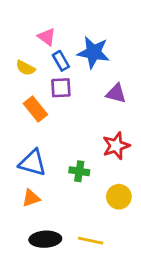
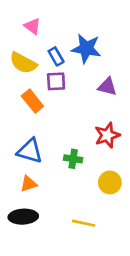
pink triangle: (47, 37) -> (32, 26), moved
yellow semicircle: (25, 68) -> (23, 63), size x1.5
black ellipse: (45, 239) -> (23, 217), moved

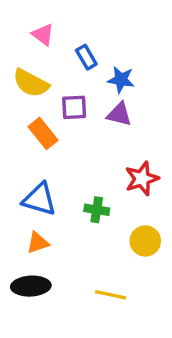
blue star: (86, 49) -> (121, 80), moved, size x0.7
blue rectangle: (56, 56) -> (86, 57), moved
purple triangle: (107, 87) -> (119, 114), moved

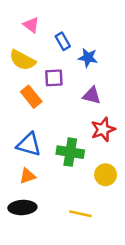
purple triangle: (119, 114) -> (92, 95), moved
green cross: (97, 210) -> (70, 152), size x1.5

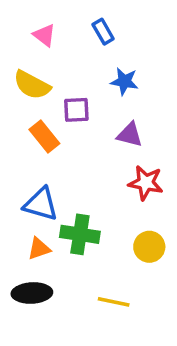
blue rectangle: (63, 41) -> (103, 32), moved
red star: (103, 129) -> (146, 183), turned 30
green cross: (70, 152) -> (80, 234), moved

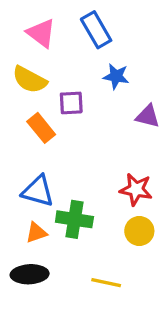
blue rectangle: (103, 32) -> (96, 30), size x1.5
pink triangle: (44, 35) -> (41, 33), size x1.4
purple triangle: (130, 135) -> (148, 116), moved
red star: (146, 183) -> (136, 189), moved

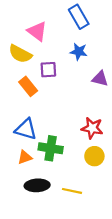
blue rectangle: (96, 30) -> (79, 17), moved
pink triangle: (41, 33) -> (37, 31), moved
black ellipse: (30, 274) -> (37, 185), moved

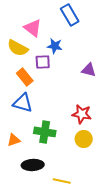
blue star: (79, 52) -> (55, 46), moved
blue triangle: (26, 129) -> (23, 103), moved
orange triangle: (25, 157) -> (14, 140), moved
yellow line: (72, 191) -> (62, 181), moved

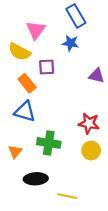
pink triangle: (33, 28) -> (36, 30), turned 30
blue star: (55, 46) -> (70, 43), moved
orange triangle: (14, 140) -> (15, 152), turned -32

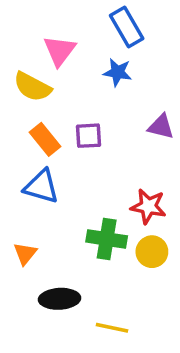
purple square: (47, 67) -> (89, 136), moved
green cross: (49, 143) -> (107, 239), moved

